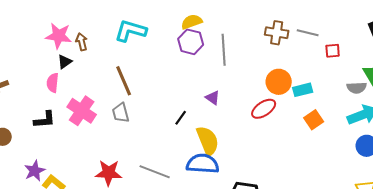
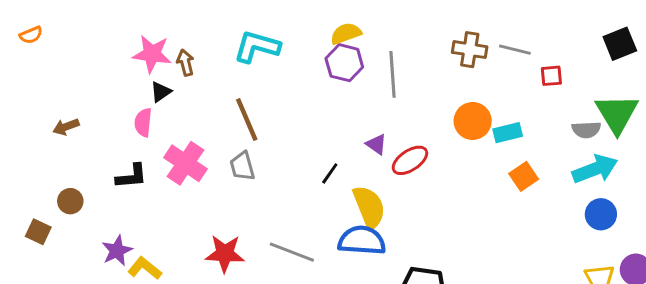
red ellipse: (264, 109) -> (410, 160), moved

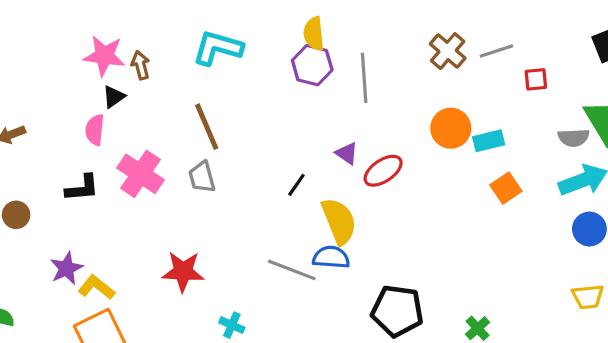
yellow semicircle: (346, 34) -> (314, 34), turned -76
brown cross: (470, 50) -> (448, 51), turned 32
gray line: (515, 50) -> (496, 51), turned -32
blue semicircle: (362, 241) -> (331, 257), size x0.7
gray line: (292, 252) -> (292, 270), moved

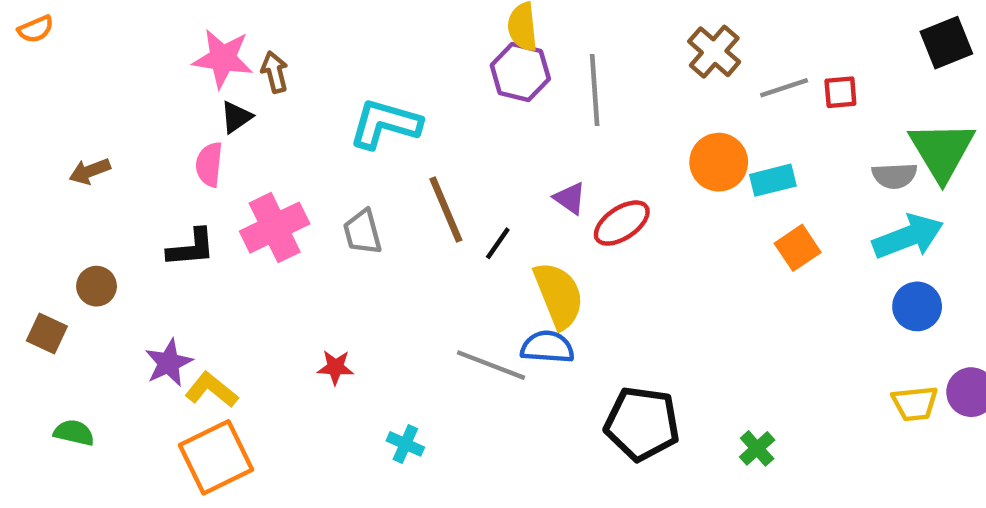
cyan L-shape: (218, 48) -> (385, 124), moved
gray line: (496, 51) -> (784, 88), moved
brown line: (207, 127) -> (446, 210), moved
pink cross: (141, 174) -> (275, 228), turned 30
red star: (183, 272) -> (335, 367), size x0.6

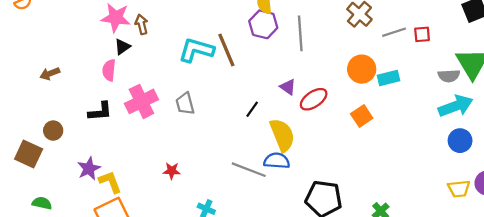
brown line: (446, 210) -> (226, 50), moved
orange square: (798, 248) -> (362, 116), moved
brown square: (47, 333) -> (29, 154), size x1.4
yellow L-shape: (211, 390) -> (110, 182), turned 30

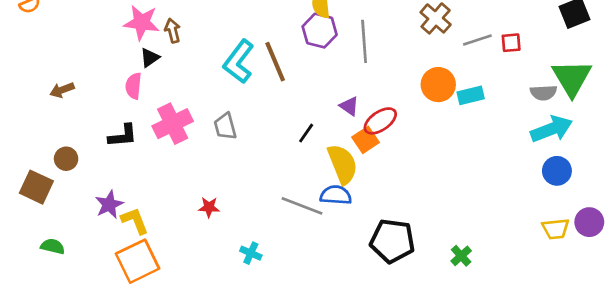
cyan L-shape: (196, 50) -> (239, 62), turned -69
orange square: (362, 116) -> (365, 140), moved

